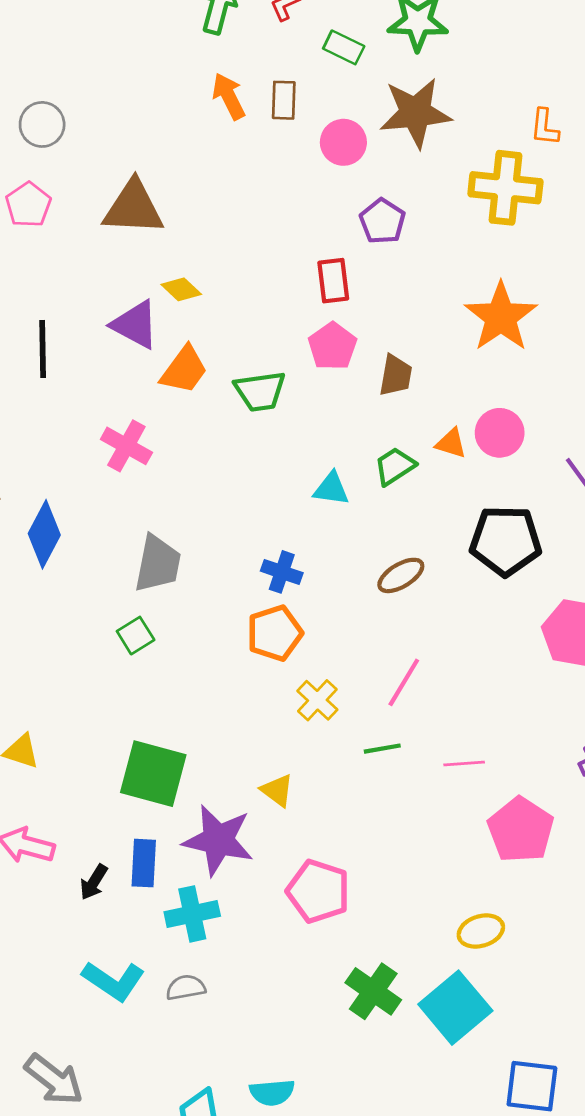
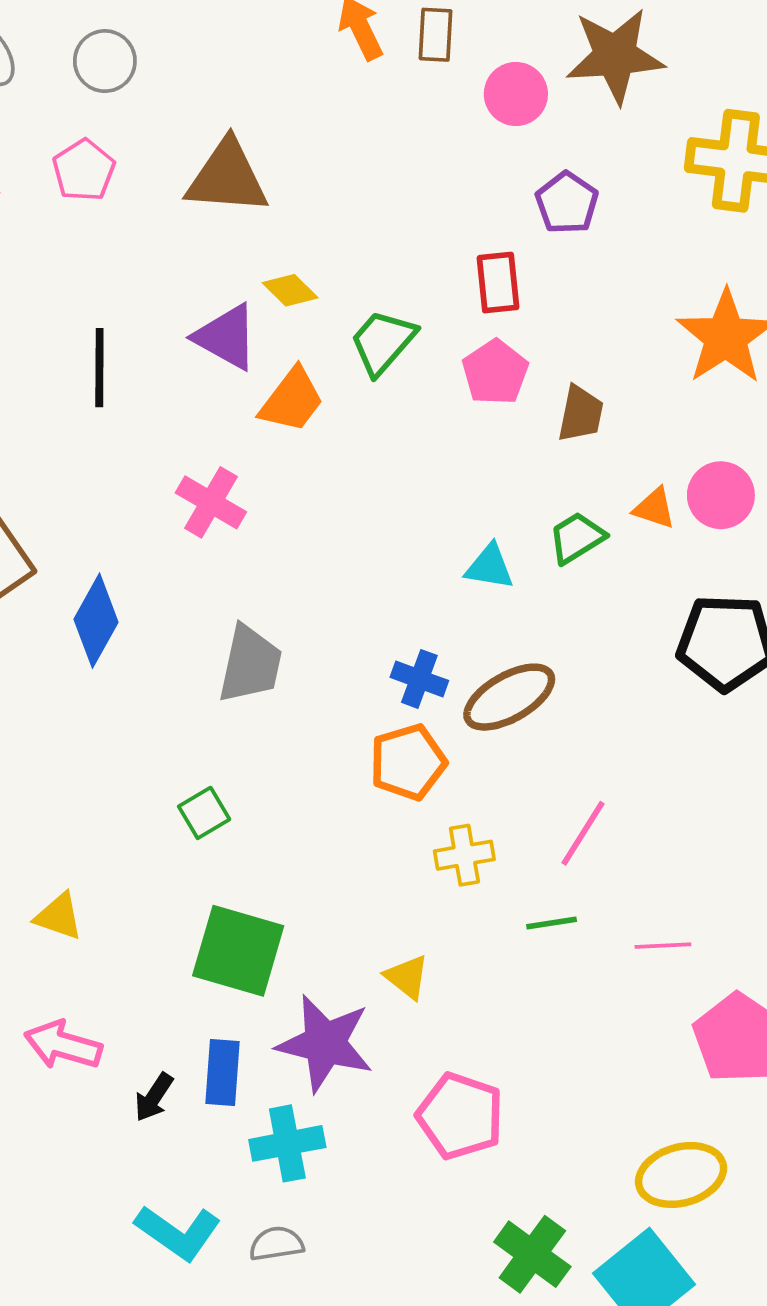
green trapezoid: (260, 391) -> (383, 342), moved, turned 138
brown ellipse: (401, 575) -> (509, 697), moved, size x1.4
green square: (136, 636) -> (204, 813), moved
yellow cross: (317, 700) -> (464, 855), turned 36
yellow ellipse: (481, 931) -> (681, 1175), size x1.4

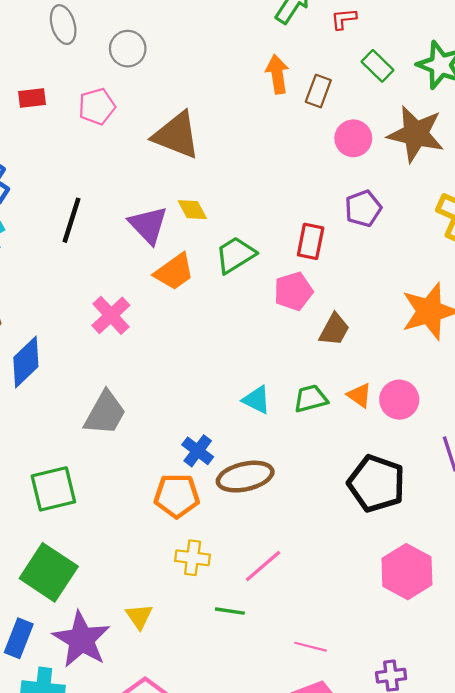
green square: (204, 813) -> (53, 489), size x1.6
pink line: (663, 946) -> (310, 647), moved

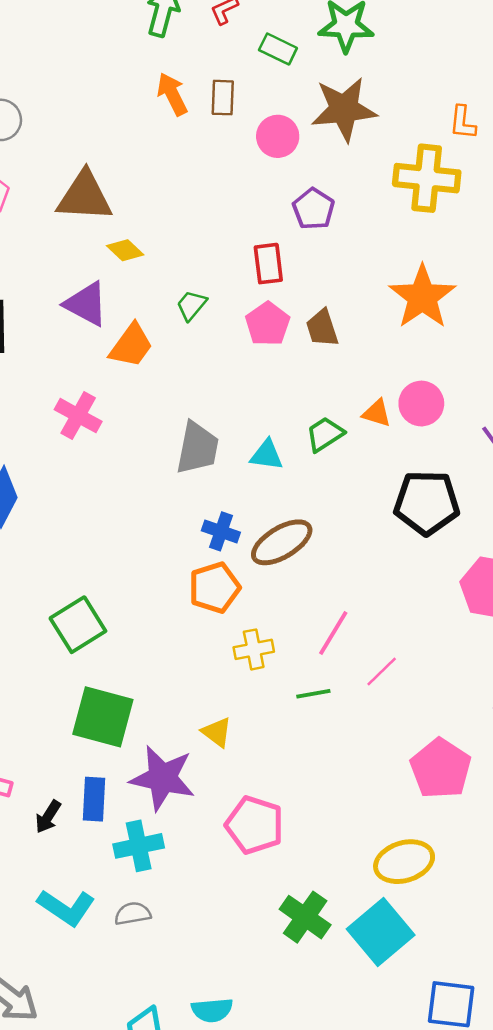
yellow diamond: (192, 210) -> (125, 250), moved
green trapezoid: (235, 255) -> (192, 305), size x0.7
brown trapezoid: (334, 329) -> (322, 328), moved, turned 152
gray trapezoid: (105, 413) -> (197, 448), moved
pink line: (310, 647) -> (382, 671), moved, turned -40

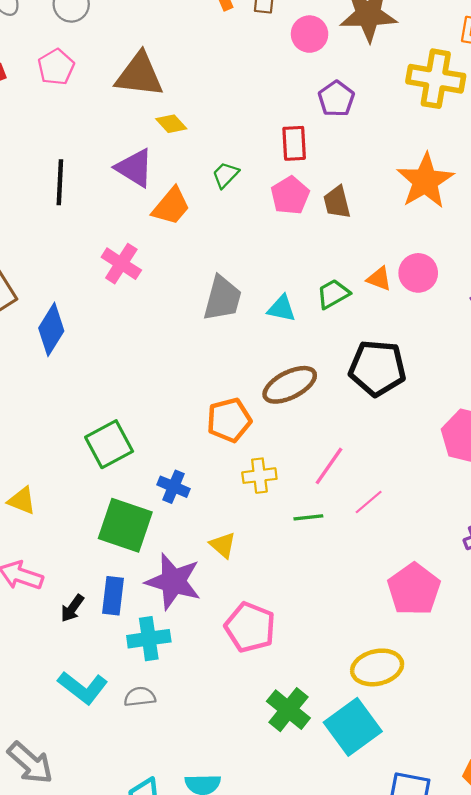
black pentagon: (427, 503) -> (377, 368), moved
blue cross: (221, 531) -> (173, 487), moved

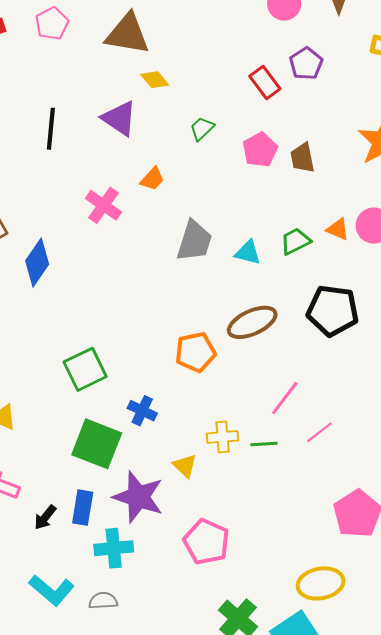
red rectangle: (294, 143) -> (265, 83), moved, turned -36
orange trapezoid: (171, 206) -> (152, 179), moved, size x0.7
yellow cross: (259, 476) -> (223, 437), moved

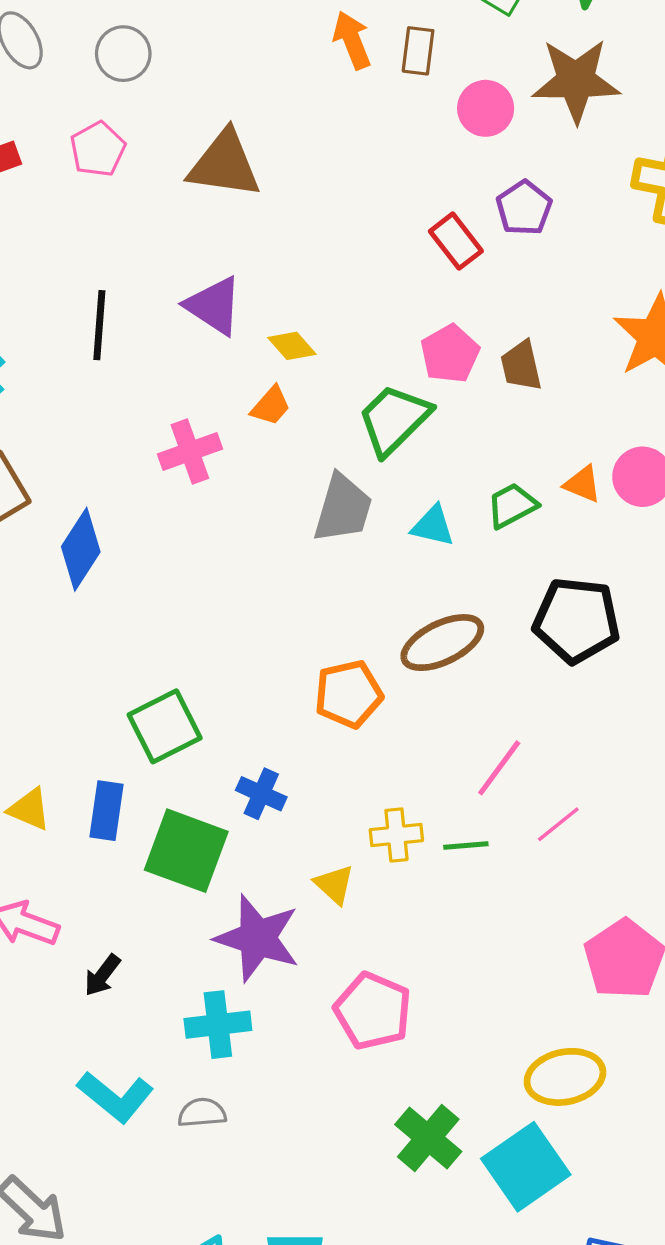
yellow diamond: (155, 80) -> (292, 346), moved
green trapezoid: (202, 129) -> (394, 419), moved, size x1.8
pink cross: (103, 205) -> (190, 451), turned 36
blue rectangle: (83, 508) -> (106, 811), moved

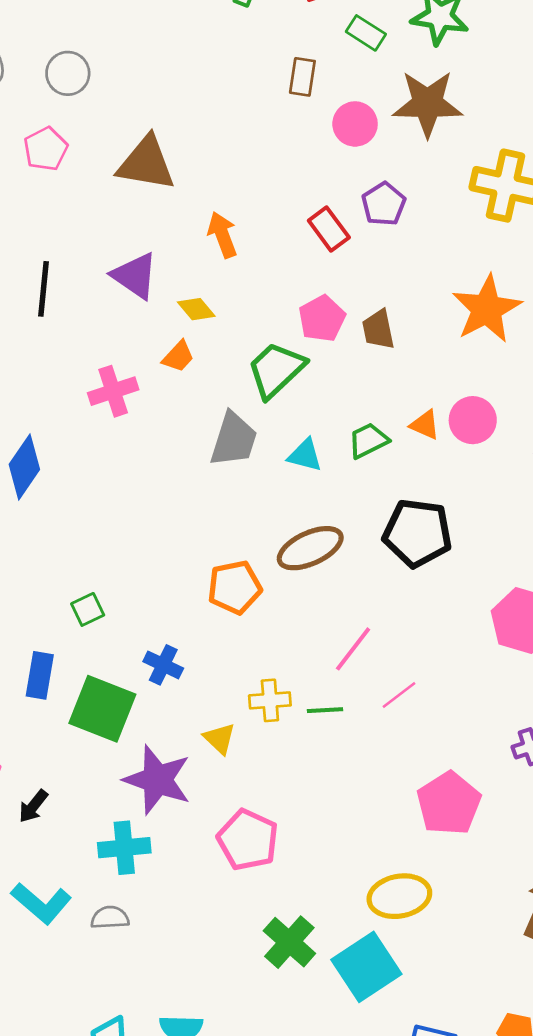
orange arrow: (352, 40) -> (222, 235), moved
green square: (165, 726) -> (88, 609), size x0.6

